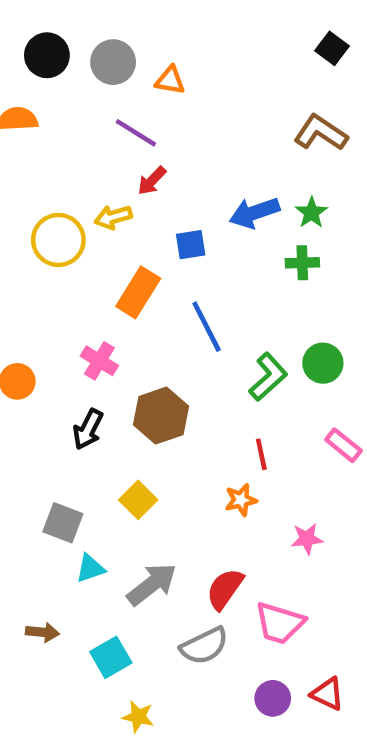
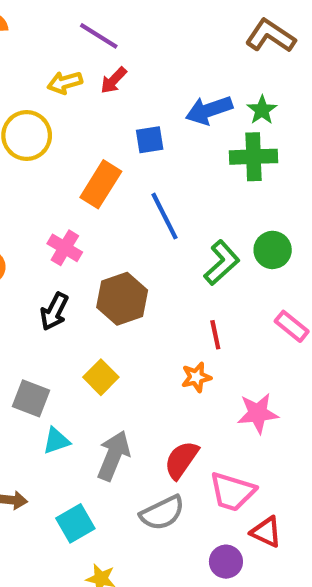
yellow arrow: (113, 217) -> (65, 82), moved
green cross: (302, 263) -> (253, 157), size x1.5
pink star: (307, 539) -> (258, 413), size x1.4
gray arrow: (152, 584) -> (114, 456), turned -30
red triangle: (327, 694) -> (266, 532), moved

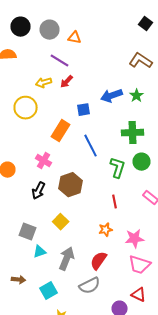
green cross: (253, 157) -> (132, 133), moved
green L-shape: (222, 263) -> (118, 168), turned -30
orange star: (196, 377) -> (106, 230), moved
pink trapezoid: (232, 492) -> (140, 265), moved

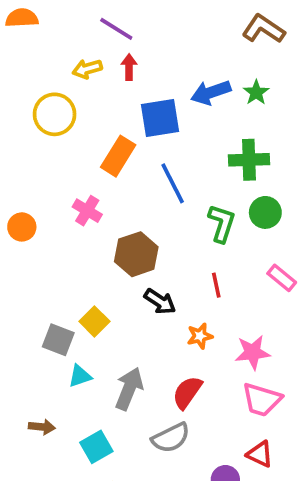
red arrow: (66, 82) -> (129, 67), turned 136
blue square: (84, 110) -> (160, 118), size x1.6
black arrow: (38, 191) -> (160, 301), moved, turned -84
yellow square: (60, 222) -> (94, 321), moved

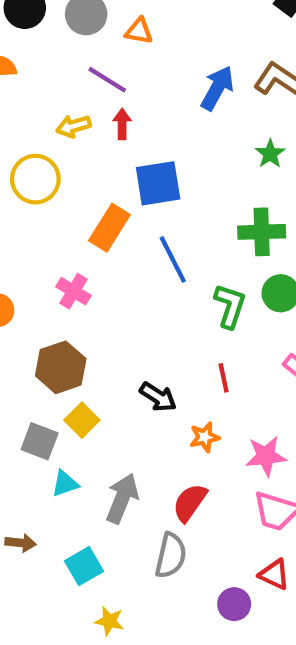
blue arrow: (211, 92) -> (217, 88), moved, turned 138
brown hexagon: (136, 254) -> (61, 367), moved
gray semicircle: (171, 438) -> (171, 555), turned -51

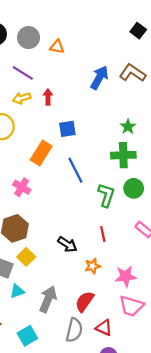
purple line: (107, 80) -> (23, 73), moved
green star: (270, 154) -> (128, 127), moved
blue square: (158, 183) -> (67, 129), size x0.7
red triangle: (274, 575) -> (104, 328), moved

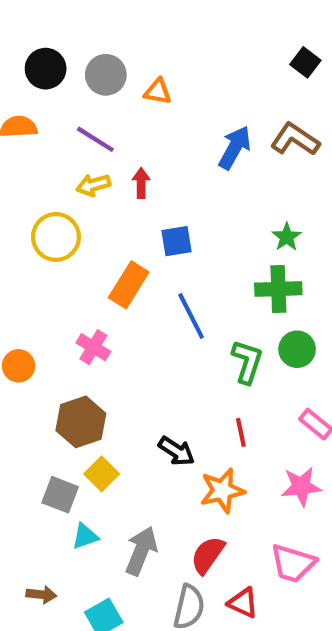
orange star: (93, 266) -> (222, 491), size x1.5
pink star: (126, 276) -> (301, 486), moved

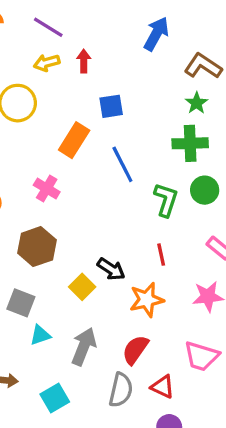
brown L-shape: (295, 139) -> (203, 66), moved
yellow square: (102, 474) -> (82, 287), moved

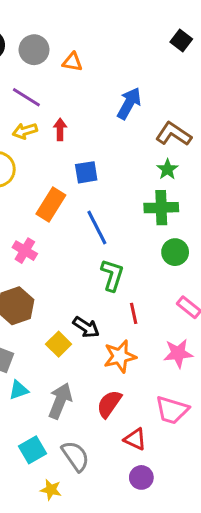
green L-shape: (166, 200) -> (112, 275), moved
gray semicircle: (121, 390) -> (75, 456), moved, turned -48

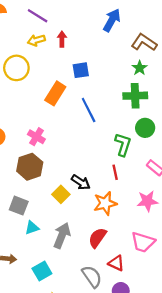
pink cross: (25, 251) -> (36, 137), moved
green L-shape: (112, 275) -> (123, 144), moved
gray semicircle: (75, 456) -> (92, 277), moved

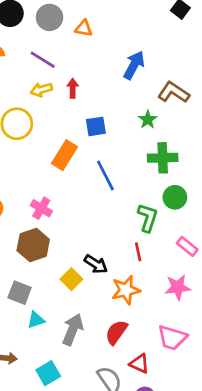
green star: (140, 68) -> (148, 120), moved

